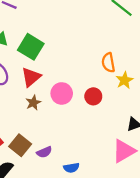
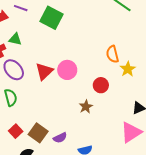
green square: (31, 47) -> (51, 18), moved
pink circle: (62, 93) -> (67, 70), moved
brown star: (33, 103) -> (86, 107), moved

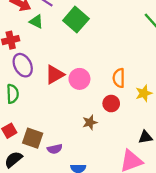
green triangle: (15, 39) -> (36, 22), moved
orange semicircle: (112, 54) -> (119, 78), moved
brown square: (38, 133) -> (33, 138), turned -30

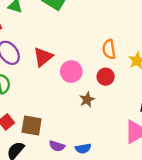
pink circle: (79, 79) -> (71, 72), moved
purple semicircle: (55, 149) -> (57, 146), moved, turned 40

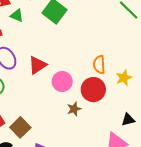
red circle: (106, 77) -> (93, 90), size x1.5
brown square: (32, 126) -> (20, 127), turned 30

